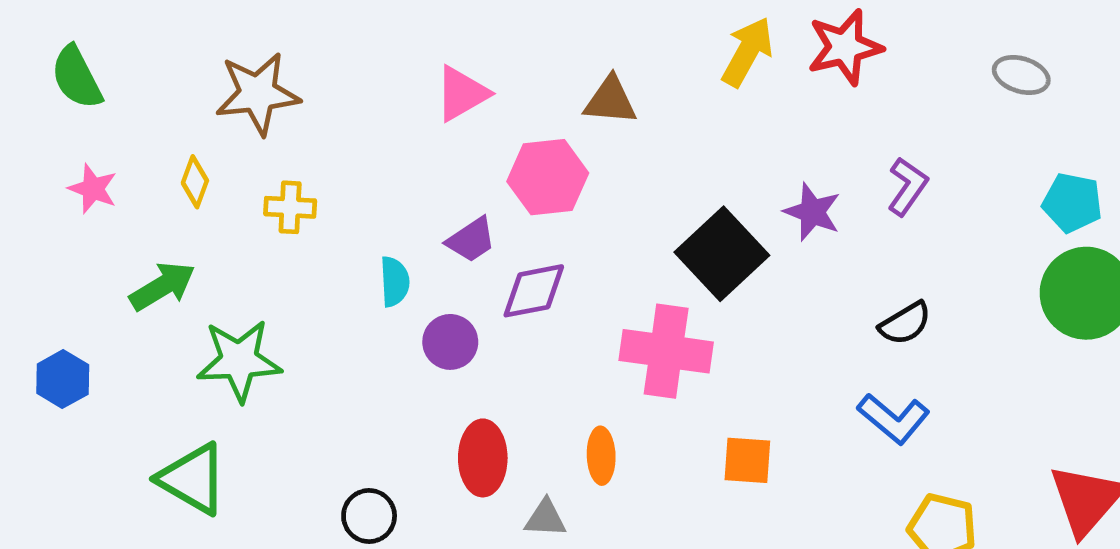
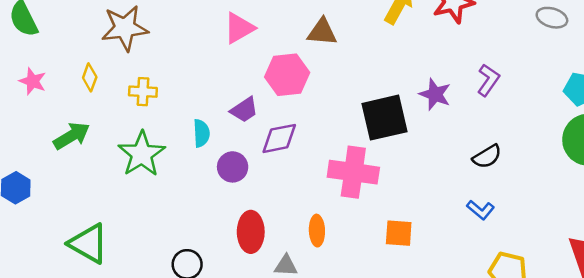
black square: (722, 254) -> (384, 118), turned 30
green star: (239, 360) -> (142, 154), moved, turned -30
blue L-shape: (894, 419) -> (481, 210), size x0.7

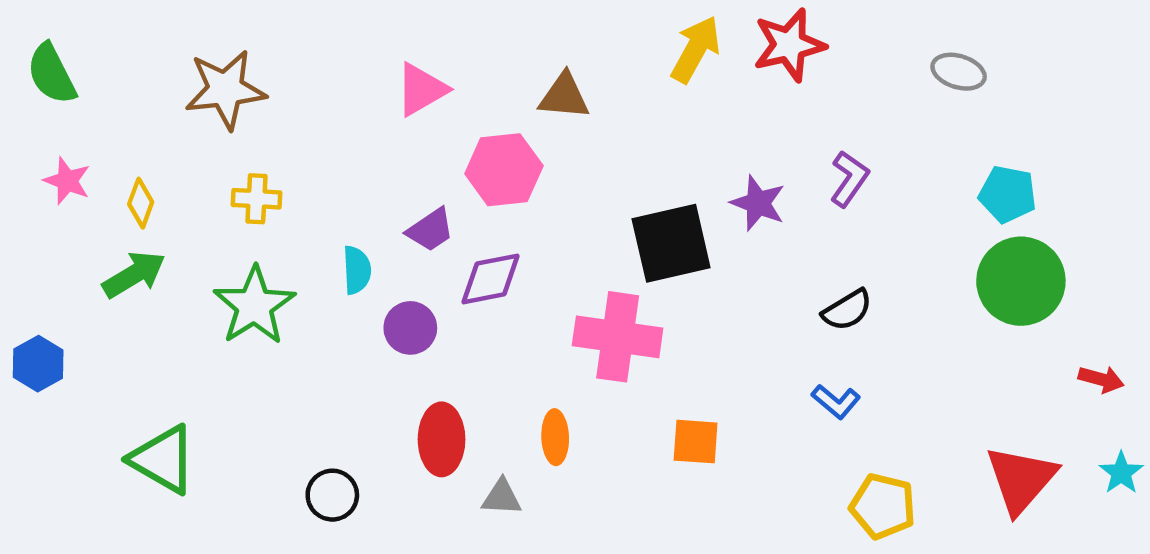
yellow diamond: (90, 77) -> (141, 203), moved

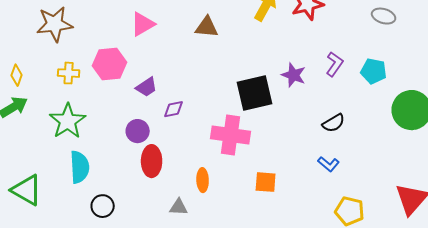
pink hexagon: (504, 170) -> (110, 64), moved
cyan pentagon: (1008, 194) -> (374, 71), moved
cyan semicircle: (357, 270) -> (80, 167), moved, size x1.5
purple diamond: (491, 279) -> (174, 109), size x0.7
red ellipse: (442, 439) -> (152, 161), moved

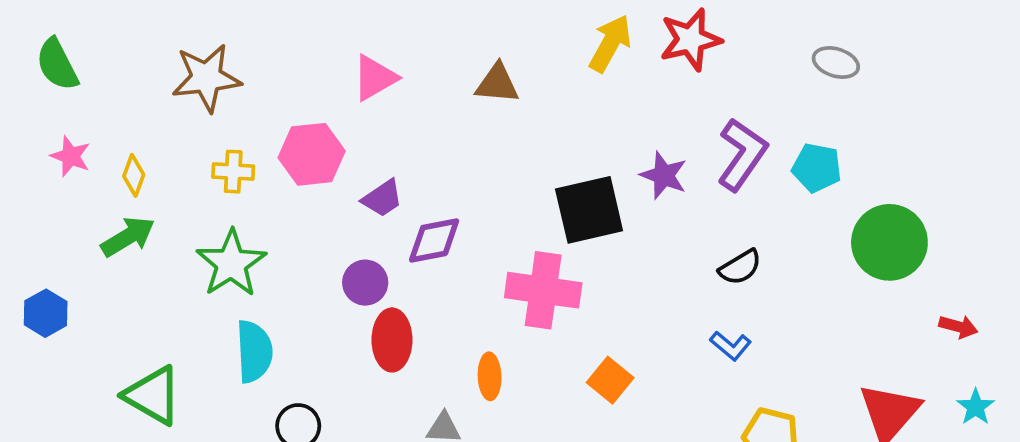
purple L-shape: (335, 64) -> (742, 154), size x1.5
purple diamond: (174, 109) -> (434, 240), size x1.4
orange square: (266, 182) -> (610, 380), turned 35

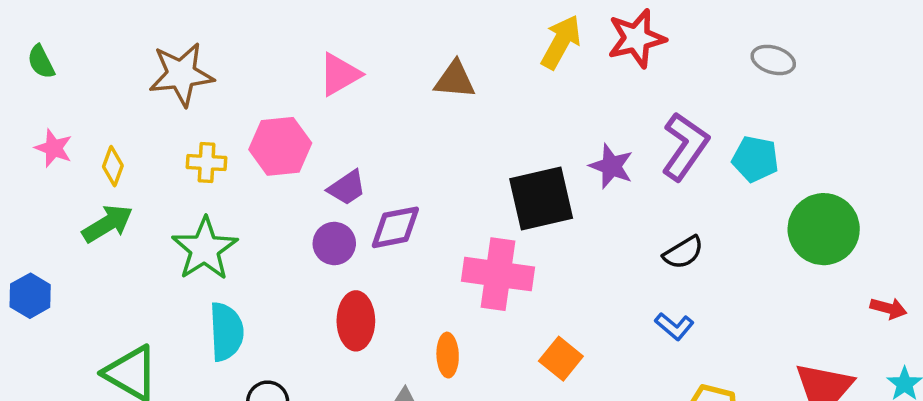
green semicircle: (57, 64) -> (41, 62), size x0.7
purple circle: (365, 283) -> (334, 244), moved

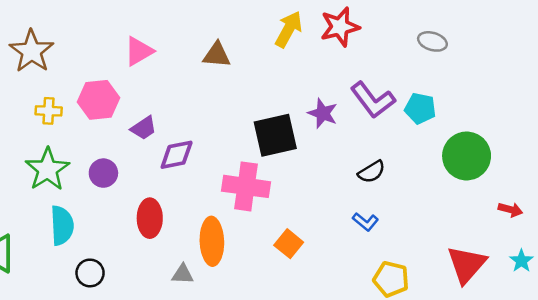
brown star: (181, 74) -> (32, 51), turned -30
purple L-shape: (685, 146) -> (373, 100), turned 108
purple circle: (334, 244) -> (103, 173), moved
orange ellipse: (448, 355) -> (212, 241), size x1.6

